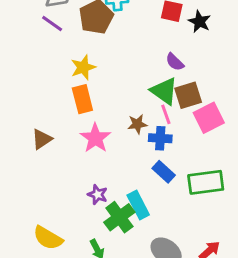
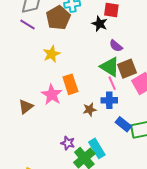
black star: (199, 22) -> (100, 24), moved
orange rectangle: (82, 99) -> (70, 84), moved
brown star: (137, 124) -> (90, 110), moved
pink star: (95, 138) -> (52, 95), moved
blue rectangle: (164, 172) -> (123, 124), moved

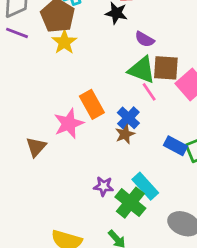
yellow star: (52, 54) -> (64, 42), moved
brown square: (127, 69) -> (166, 68), turned 36
pink star: (52, 95) -> (69, 124), turned 30
blue cross: (109, 100) -> (128, 118), moved, turned -35

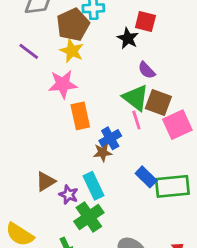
purple line: (17, 33) -> (29, 51), moved
yellow star: (64, 42) -> (72, 51), turned -30
pink star: (69, 124) -> (63, 84), moved
brown triangle: (36, 147) -> (46, 181), moved
cyan rectangle: (145, 186) -> (93, 186), moved

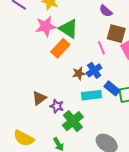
green triangle: (136, 98) -> (69, 29), moved
orange rectangle: (80, 116) -> (60, 48), turned 60
blue cross: (110, 138) -> (94, 70), moved
cyan rectangle: (93, 186) -> (92, 95), moved, turned -66

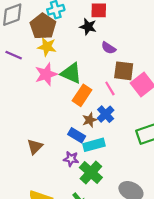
orange rectangle: (60, 48) -> (82, 95), moved
blue rectangle: (112, 88) -> (77, 135), moved
cyan rectangle: (92, 95) -> (94, 145), moved
brown triangle: (39, 98) -> (35, 147), moved

